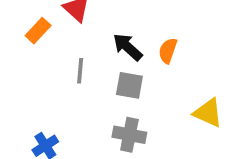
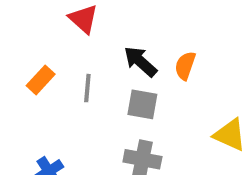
orange rectangle: (38, 31) -> (41, 80), moved

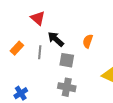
black arrow: (140, 62) -> (56, 39), moved

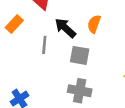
orange semicircle: (88, 41) -> (94, 24), moved
orange rectangle: (17, 48) -> (14, 24), moved

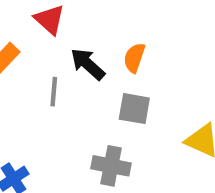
gray square: (80, 55) -> (134, 109), moved

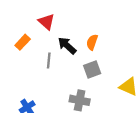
gray square: (134, 109) -> (92, 70), turned -30

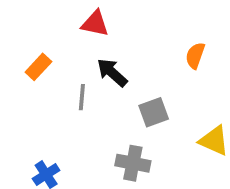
red triangle: (46, 22) -> (95, 23), moved, turned -30
orange semicircle: (92, 42) -> (195, 56), moved

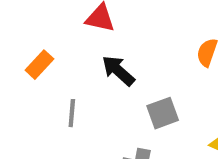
gray line: (82, 97) -> (72, 113), moved

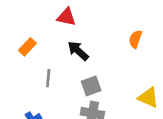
gray square: (163, 113) -> (91, 86), moved

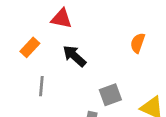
orange rectangle: (27, 47) -> (30, 47), moved
gray square: (91, 86) -> (110, 95), moved

